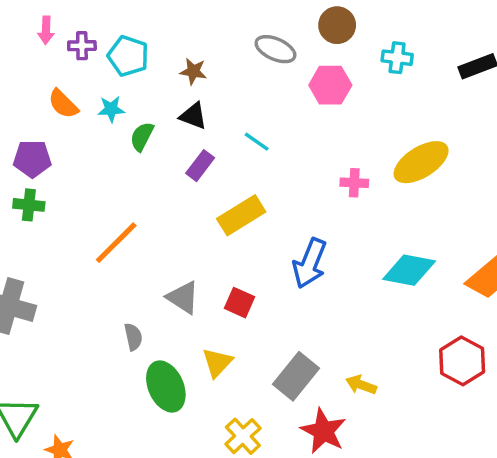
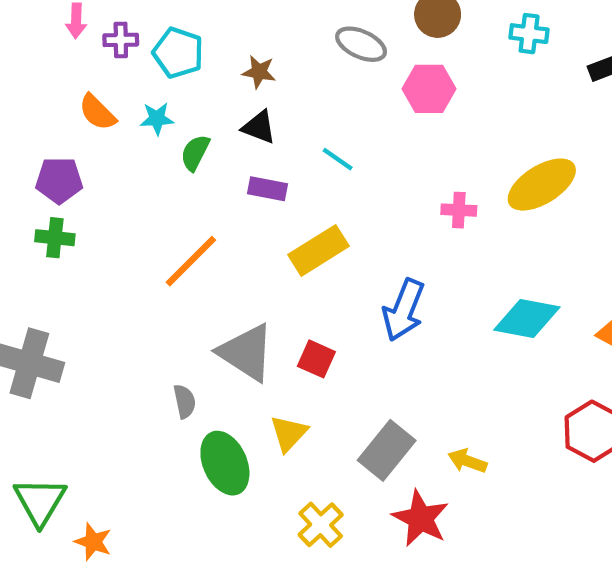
cyan cross: (397, 58) -> (529, 34), moved
purple rectangle: (200, 166) -> (267, 189), turned 64
orange line: (116, 243) -> (191, 261), moved
gray triangle: (183, 297) -> (246, 353), size x1.4

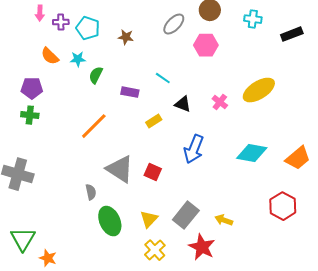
gray ellipse: (361, 44) -> (174, 24), turned -70
black triangle: (259, 127) -> (183, 104), moved
pink cross: (459, 210) -> (220, 102), turned 35
yellow rectangle: (319, 250) -> (154, 121), size x0.6
yellow triangle: (289, 433) -> (149, 219), moved

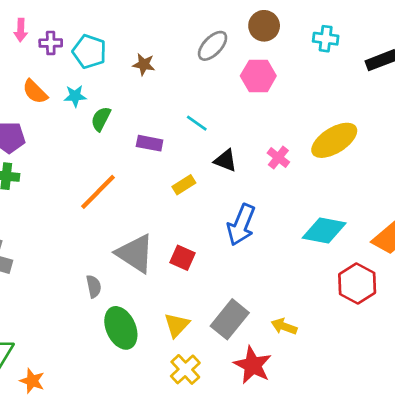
red hexagon: (283, 206) -> (357, 284), moved

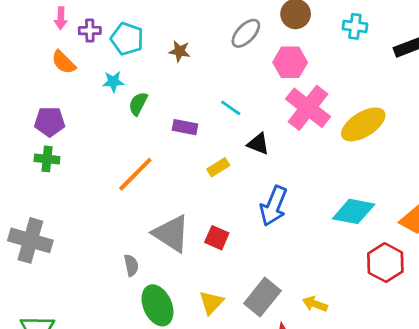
orange semicircle: (35, 92) -> (64, 62), moved
pink cross: (278, 158) -> (308, 108), moved, size x2.0

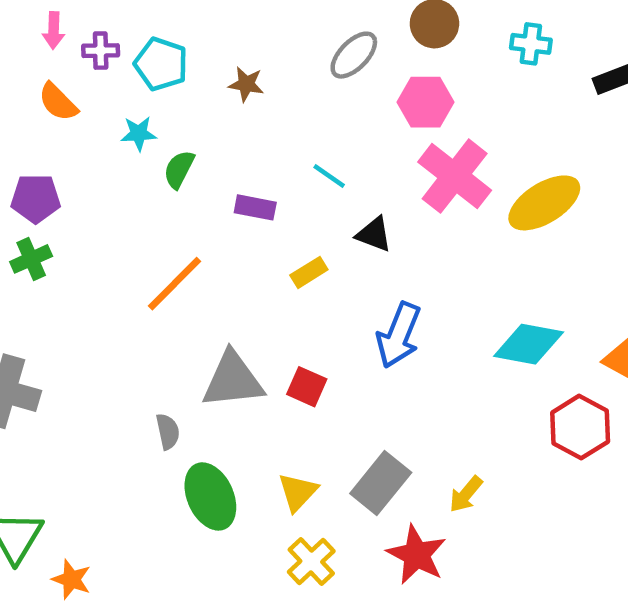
green cross: (47, 159) -> (31, 259), turned -30
gray triangle: (171, 234) -> (233, 380), turned -39
yellow arrow: (315, 304) -> (466, 494), turned -70

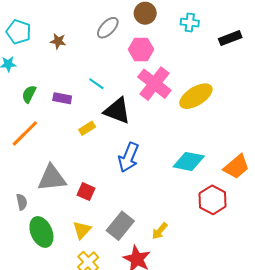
green semicircle: (179, 169) -> (29, 94), moved
black triangle: (374, 234) -> (117, 111), size x1.6
red square: (307, 387) -> (86, 192), moved

